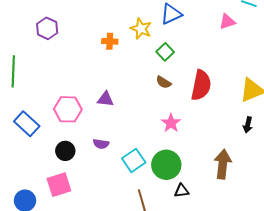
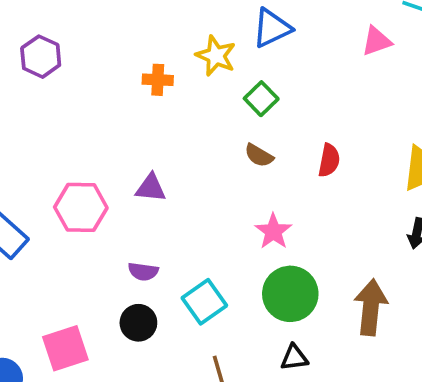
red semicircle: (201, 85) -> (329, 160), size x0.6
black circle: (65, 151) -> (138, 323), moved
green circle: (166, 165) -> (290, 294), moved

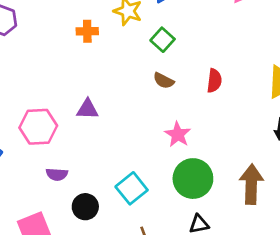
purple semicircle: (143, 271) -> (57, 174), moved

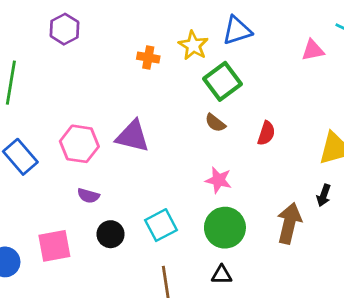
green square: (163, 40) -> (222, 81), size x1.5
purple triangle: (87, 109) -> (133, 136), size x1.5
pink star: (178, 134) -> (218, 180), turned -30
brown arrow: (251, 184) -> (289, 223), moved

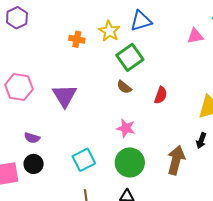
purple triangle: (133, 136) -> (65, 96), turned 44
pink hexagon: (79, 144) -> (19, 87), moved
black circle: (111, 234) -> (34, 164), moved

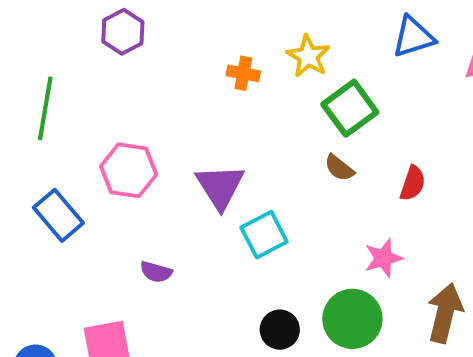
blue triangle: (141, 21) -> (413, 37), moved
pink star: (126, 128) -> (383, 258), moved, turned -30
cyan square: (84, 160) -> (264, 235), moved
black circle: (34, 164) -> (280, 330), moved

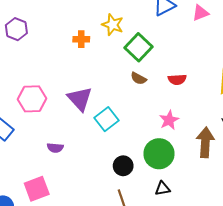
red semicircle: (413, 183) -> (177, 79), turned 78

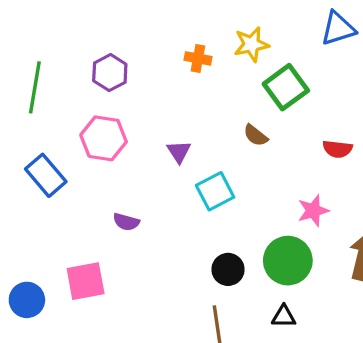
yellow star: (113, 25) -> (251, 44), turned 30
purple hexagon: (16, 29) -> (110, 73), moved
brown semicircle: (139, 78) -> (256, 135), moved
purple triangle: (80, 99) -> (179, 152), size x0.6

